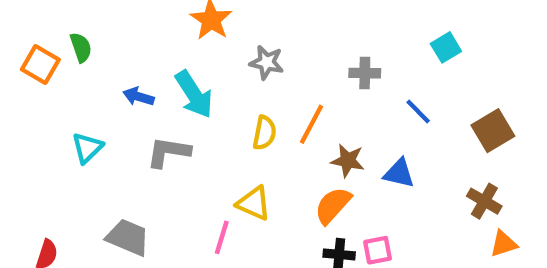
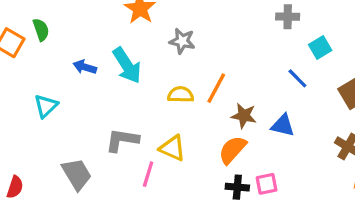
cyan square: (446, 47) -> (320, 48), moved
gray cross: (365, 73) -> (288, 17), moved
yellow semicircle: (264, 133) -> (181, 95), turned -100
gray L-shape: (168, 152) -> (122, 140), moved
gray trapezoid: (128, 237) -> (77, 174), turned 36

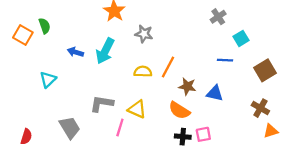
gray cross: (288, 17) -> (218, 17), turned -35
cyan arrow: (127, 65) -> (105, 51), turned 60
blue line: (297, 78) -> (225, 60), turned -42
orange semicircle: (232, 150) -> (179, 110), turned -100

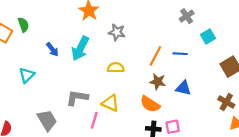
blue arrow: (75, 52) -> (52, 49), turned -144
blue line: (225, 60) -> (180, 54), moved
orange line: (168, 67) -> (155, 56), moved

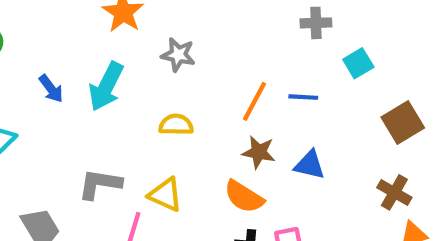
gray cross: (187, 16) -> (316, 23), turned 32

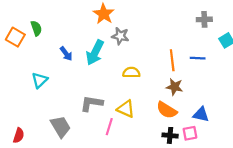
gray star: (178, 55) -> (120, 36), moved
orange line: (254, 101) -> (172, 60), turned -35
blue triangle: (310, 165) -> (201, 114), moved

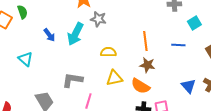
blue line: (198, 58) -> (178, 45), moved
cyan triangle: (40, 80) -> (25, 59), turned -35
yellow triangle: (126, 109) -> (114, 78), moved, turned -36
blue triangle: (201, 114) -> (188, 86), moved, turned 35

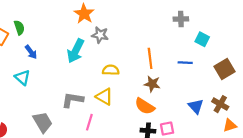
cyan square: (194, 23) -> (202, 39), turned -32
blue arrow: (49, 35) -> (31, 52), moved
yellow triangle: (114, 78) -> (104, 97), moved, turned 42

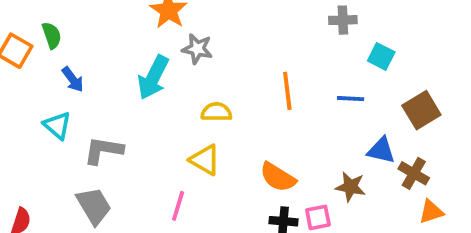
brown star: (152, 84) -> (351, 187), moved
gray L-shape: (72, 100) -> (103, 150), moved
blue triangle: (196, 106) -> (381, 150), moved, turned -35

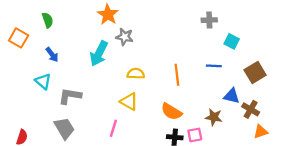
green semicircle: (52, 35) -> (48, 20), moved
orange line: (287, 91) -> (177, 75), moved

